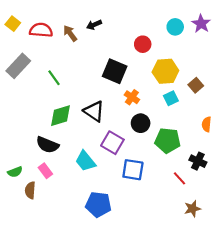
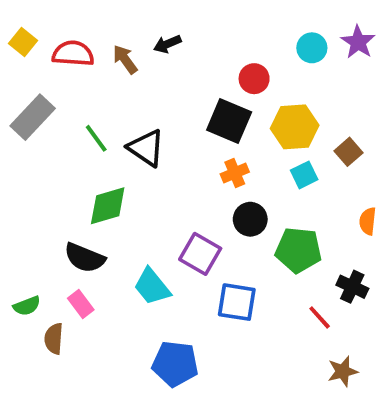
black square: (115, 71) -> (229, 121), moved
orange cross: (132, 97) -> (235, 173), turned 32
black triangle: (94, 111) -> (146, 148), moved

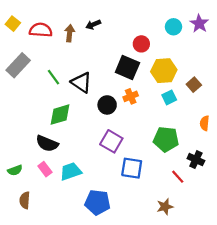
brown arrow: (125, 59) -> (70, 33), turned 42
black circle: (250, 219) -> (107, 105), moved
cyan trapezoid: (152, 287) -> (71, 171), moved, turned 110
brown semicircle: (54, 339) -> (25, 200), moved
brown star: (343, 371) -> (165, 207), moved

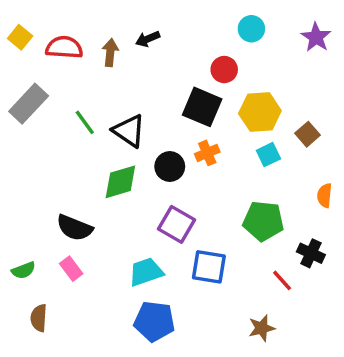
cyan circle: (173, 27) -> (251, 29), moved
green diamond: (60, 115) -> (120, 182), moved
cyan trapezoid: (71, 171) -> (146, 272), moved

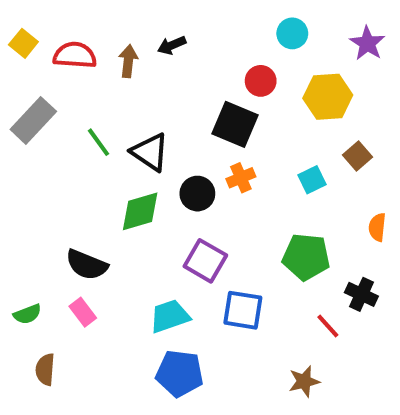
yellow hexagon: (260, 112) -> (328, 97), moved

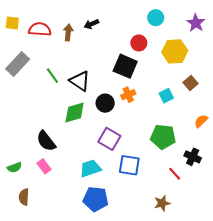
yellow square: (23, 43) -> (12, 23), turned -32
orange semicircle: (377, 227) -> (201, 121), turned 40
black semicircle: (87, 265) -> (46, 141), turned 30

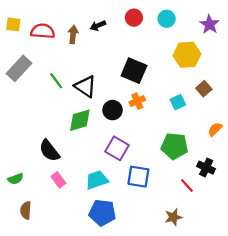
red circle: (139, 43) -> (134, 18), moved
pink rectangle: (44, 166) -> (58, 180), moved

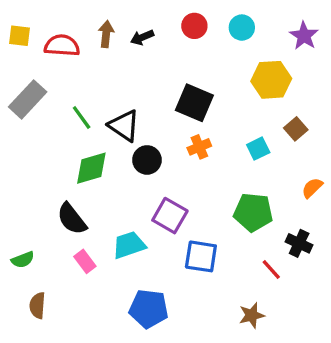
brown arrow: (73, 35) -> (106, 34), moved
black circle: (113, 110) -> (147, 160), moved
green diamond: (80, 120) -> (91, 168), moved
cyan trapezoid: (97, 180) -> (129, 245), moved

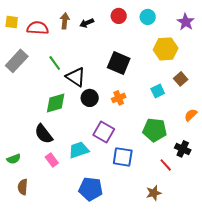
green line: (82, 117) -> (55, 63), moved
orange cross: (199, 147) -> (119, 98), moved

